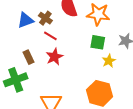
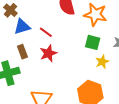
brown cross: (45, 18) -> (10, 10), moved
blue triangle: (25, 20) -> (22, 27), moved

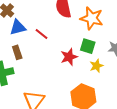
red star: (48, 53) -> (69, 57), moved

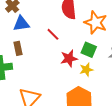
red line: (41, 34) -> (53, 34), moved
yellow star: (96, 66) -> (86, 70), moved

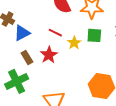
red star: (69, 58) -> (49, 55), moved
yellow star: (86, 70) -> (74, 43), moved

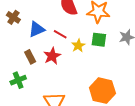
blue triangle: (22, 33) -> (37, 29), moved
green cross: (17, 81) -> (18, 80), size x0.7

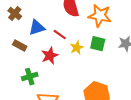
brown rectangle: (30, 57) -> (20, 46), moved, turned -40
green cross: (18, 80) -> (30, 77), moved

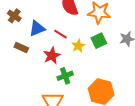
green square: (98, 44) -> (99, 41), turned -35
green cross: (30, 77) -> (65, 76), moved

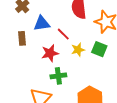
green square: (99, 41) -> (99, 49), turned 35
brown rectangle: (21, 47) -> (22, 38), turned 48

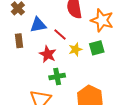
green square: (99, 49) -> (97, 48), turned -35
red star: (50, 53) -> (48, 54), turned -30

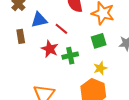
yellow star: (75, 49) -> (100, 68), moved
green cross: (57, 76) -> (70, 56), moved

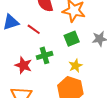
red star: (50, 49) -> (23, 65), moved

